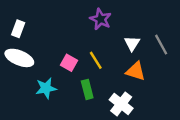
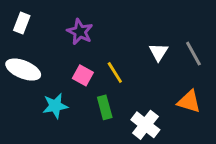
purple star: (101, 19) -> (80, 32), moved
white rectangle: (18, 29) -> (22, 23), moved
orange triangle: (136, 71) -> (189, 102), moved

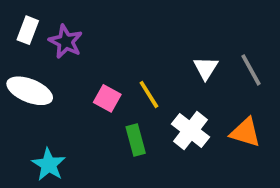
purple star: (80, 32) -> (66, 42), moved
cyan star: (55, 106) -> (49, 165), moved, turned -30
white cross: (145, 125) -> (191, 130), moved

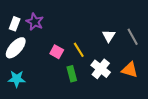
white rectangle: (28, 30) -> (15, 24), moved
white ellipse: (30, 91) -> (16, 48), turned -70
cyan star: (49, 165) -> (17, 79), moved, turned -30

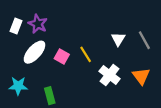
white ellipse: (16, 48) -> (34, 52), moved
orange triangle: (130, 70) -> (141, 76), turned 36
green rectangle: (72, 74) -> (50, 96), moved

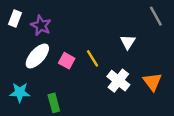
white rectangle: (16, 26) -> (15, 18), moved
gray line: (144, 40) -> (156, 16), moved

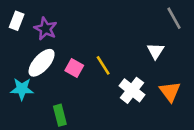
white triangle: (128, 42) -> (156, 51), moved
cyan star: (20, 92) -> (22, 89), moved

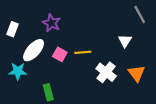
white rectangle: (17, 21) -> (13, 29), moved
purple star: (45, 29) -> (51, 23), moved
yellow line: (103, 65) -> (83, 52), turned -63

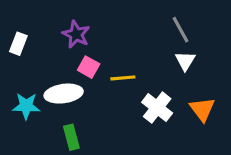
gray line: (140, 14) -> (181, 30), moved
white ellipse: (34, 50) -> (64, 94), moved, turned 40
pink square: (60, 54) -> (89, 67), moved

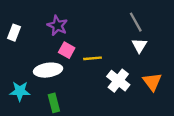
cyan star: (26, 106) -> (20, 91), moved

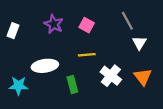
white triangle: (139, 45) -> (139, 43), moved
pink square: (67, 50) -> (87, 25), moved
green rectangle: (54, 103) -> (72, 85), moved

